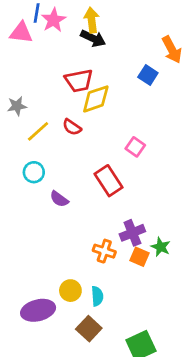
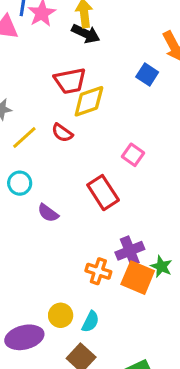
orange square: (139, 257) -> (138, 278), size x1.5
cyan semicircle: (97, 296) -> (90, 322), turned 30

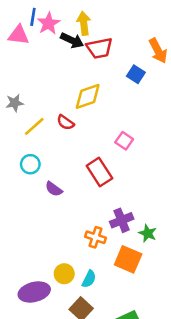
black arrow: (86, 34) -> (72, 40), moved
red trapezoid: (70, 81) -> (99, 48), moved
orange square: (138, 278) -> (128, 259), moved

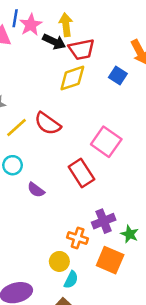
yellow diamond: (88, 96) -> (72, 78), moved
red semicircle: (65, 122) -> (48, 124), size x1.5
pink square: (124, 141) -> (106, 142), size x1.6
yellow circle: (64, 274) -> (59, 261), moved

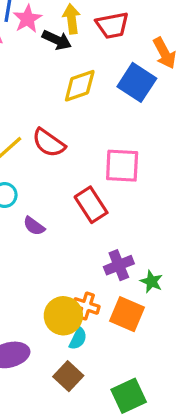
red trapezoid: (81, 49) -> (112, 25), moved
blue square: (118, 75) -> (137, 82), size x1.6
pink square: (106, 142) -> (122, 166), turned -32
orange cross: (78, 238) -> (86, 306), moved
yellow circle: (59, 261) -> (63, 316), size x1.5

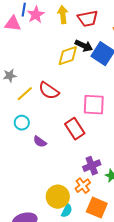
black arrow: (57, 40) -> (84, 46), moved
orange cross: (86, 306) -> (83, 186), moved, turned 35
orange square: (127, 314) -> (97, 208), moved

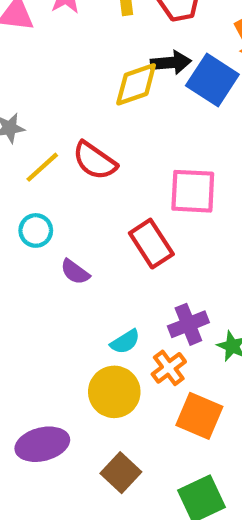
black arrow: (84, 46) -> (171, 63), turned -30
cyan semicircle: (67, 211) -> (125, 342), moved, turned 32

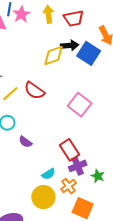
pink square: (193, 191) -> (80, 105), turned 35
red rectangle: (151, 244) -> (70, 150), moved

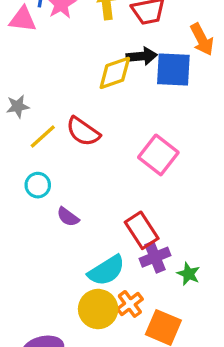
blue square: (89, 53) -> (173, 70), turned -30
cyan semicircle: (48, 174) -> (106, 270), size x1.6
orange cross: (69, 186) -> (130, 304), moved

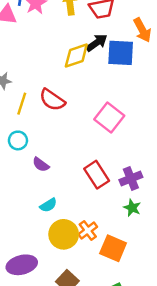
black arrow: (142, 56) -> (97, 43), turned -30
yellow line: (43, 137) -> (22, 104), turned -30
purple cross: (155, 257) -> (131, 179), moved
cyan semicircle: (106, 270) -> (48, 205), moved, size x0.6

